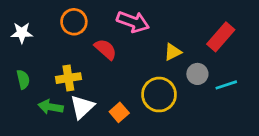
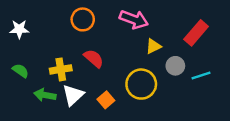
orange circle: (74, 22) -> (83, 19), moved
pink arrow: (133, 22) -> (134, 19), moved
red semicircle: (105, 49) -> (94, 58), moved
green semicircle: (23, 79) -> (21, 71), turned -42

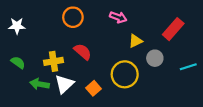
pink arrow: (134, 19) -> (118, 17), size x0.7
cyan line: (201, 76) -> (188, 67), moved

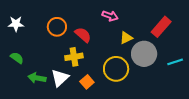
orange circle: (73, 17) -> (57, 27), moved
red semicircle: (83, 52) -> (83, 35), moved
gray circle: (155, 58) -> (144, 54), size x1.6
yellow cross: (54, 61) -> (74, 57), moved

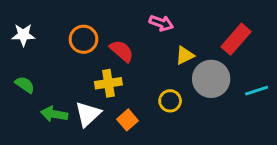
yellow circle: (116, 69) -> (170, 101), size x0.6

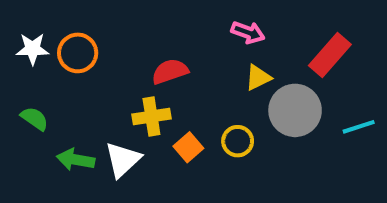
pink arrow: (161, 23) -> (248, 32), moved
orange circle: (83, 39) -> (78, 53), moved
red semicircle: (122, 51) -> (170, 71), turned -60
orange square: (127, 120) -> (188, 147), moved

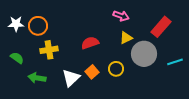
red semicircle: (170, 71) -> (90, 43), moved
yellow cross: (151, 117) -> (49, 50), moved
white triangle: (123, 160) -> (71, 78), moved

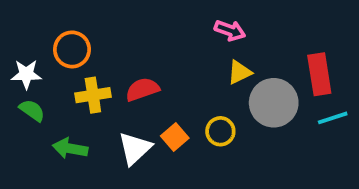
white star: (16, 24) -> (26, 74), moved
red rectangle: (161, 27) -> (319, 74), moved, turned -50
red semicircle: (90, 43) -> (142, 89), moved

